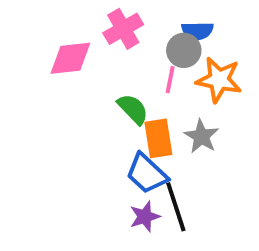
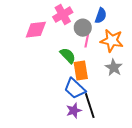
blue semicircle: (197, 31) -> (101, 16), turned -70
gray circle: (184, 50) -> (83, 28), moved
gray star: (201, 136) -> (114, 68), moved

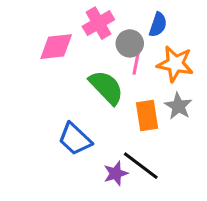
green semicircle: (68, 56) -> (106, 87), size x1.4
orange rectangle: (81, 71) -> (147, 115), moved
blue trapezoid: (75, 89) -> (75, 139), moved
black line: (90, 106) -> (141, 166), turned -35

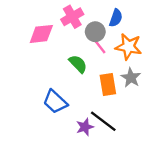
pink line: (136, 64) -> (100, 47), turned -49
green semicircle: (106, 87) -> (78, 64), size x0.7

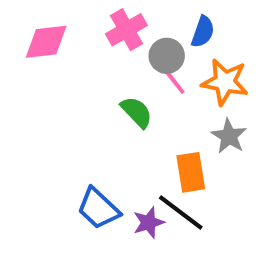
pink diamond: (41, 34) -> (46, 42), moved
orange rectangle: (108, 84) -> (191, 172), moved
blue trapezoid: (55, 102) -> (98, 208), moved

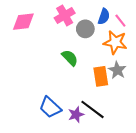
pink line: (175, 82) -> (120, 21), moved
orange rectangle: (191, 172) -> (101, 76), moved

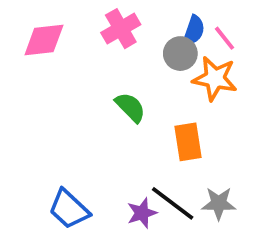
gray circle: (85, 29) -> (180, 54), moved
gray star: (117, 70) -> (219, 203), moved, turned -30
blue trapezoid: (50, 107) -> (69, 209), moved

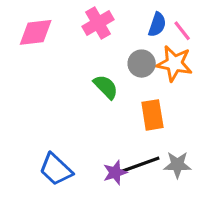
gray circle: (180, 54) -> (142, 64), moved
black line: (173, 203) -> (140, 165), turned -57

